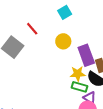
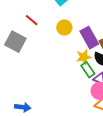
green rectangle: (80, 87) -> (88, 70), turned 49

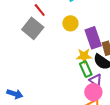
gray square: (15, 42) -> (33, 28), moved

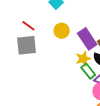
gray square: (33, 28) -> (26, 45), turned -30

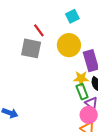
yellow circle: (62, 31) -> (69, 45), size x1.5

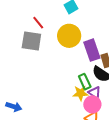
yellow star: (81, 78) -> (80, 93), moved

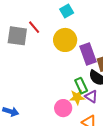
gray square: (31, 41) -> (17, 36), moved
pink circle: (92, 104) -> (63, 108), moved

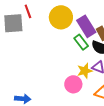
red line: (34, 27) -> (28, 11), turned 32
green rectangle: (81, 86) -> (81, 42), moved

